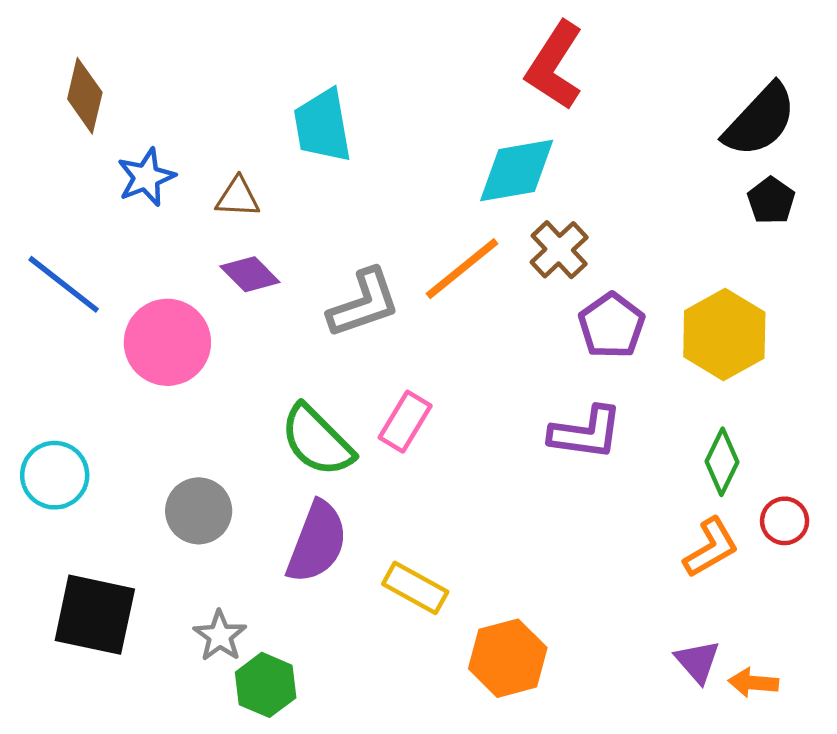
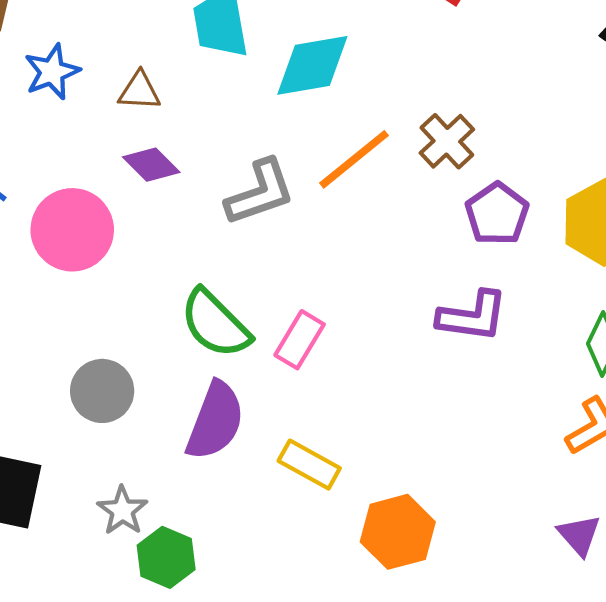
cyan diamond: (517, 170) -> (312, 65), moved
pink rectangle: (405, 422) -> (300, 340), moved

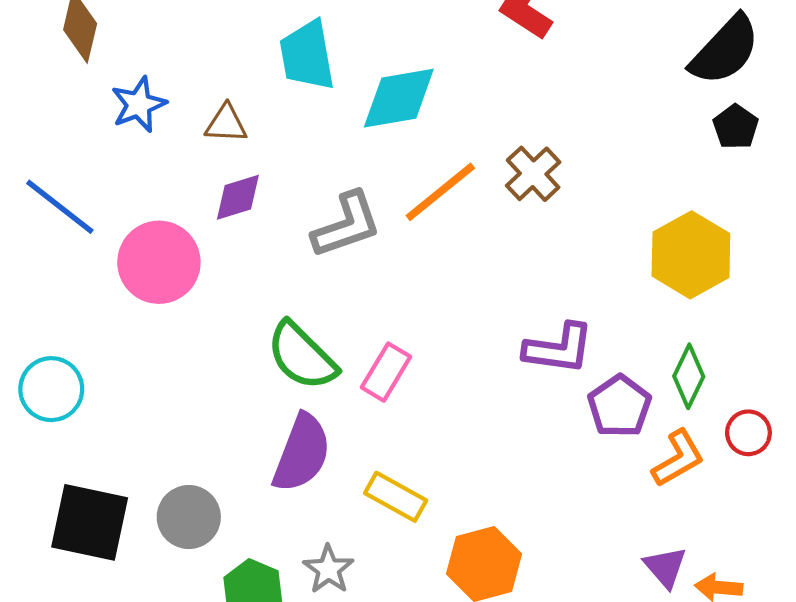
purple diamond: (151, 165) -> (238, 197), turned -62
purple pentagon: (497, 214) -> (619, 406), moved
gray circle: (102, 391) -> (189, 517), moved
gray star: (122, 511) -> (328, 569), moved

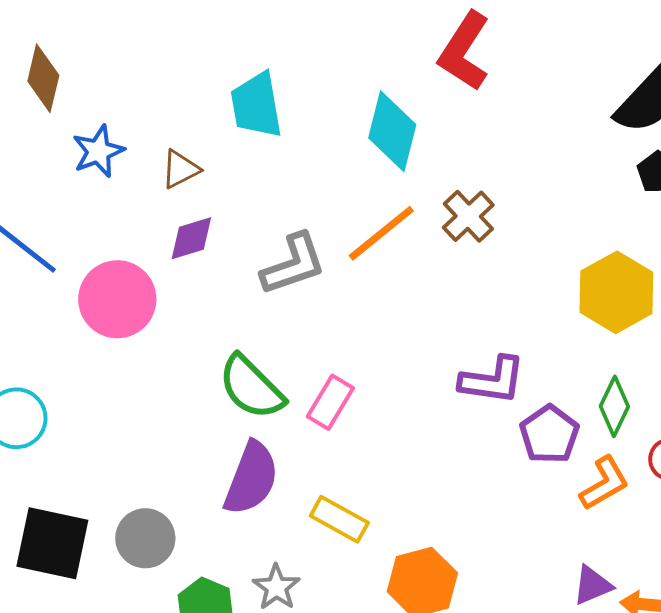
cyan diamond: (399, 98) -> (392, 131), moved, turned -66
brown triangle: (226, 124) -> (180, 169), turned -30
purple triangle: (665, 567) -> (592, 585), turned 48

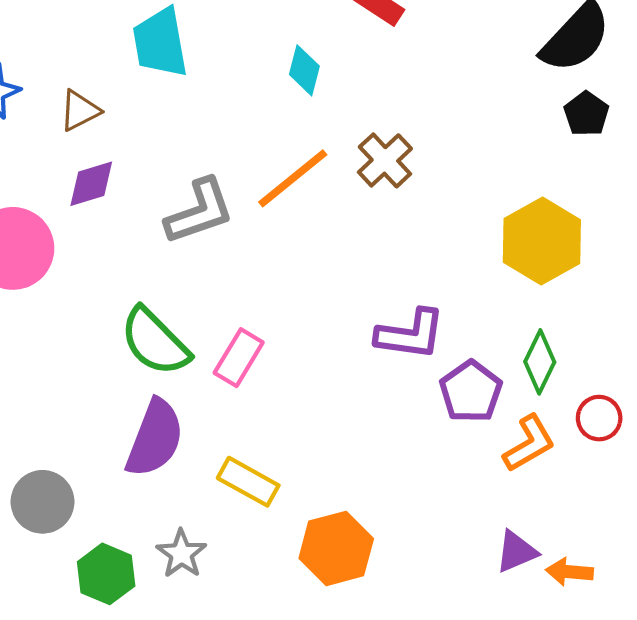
cyan diamond: (392, 131) -> (304, 70), size x0.6

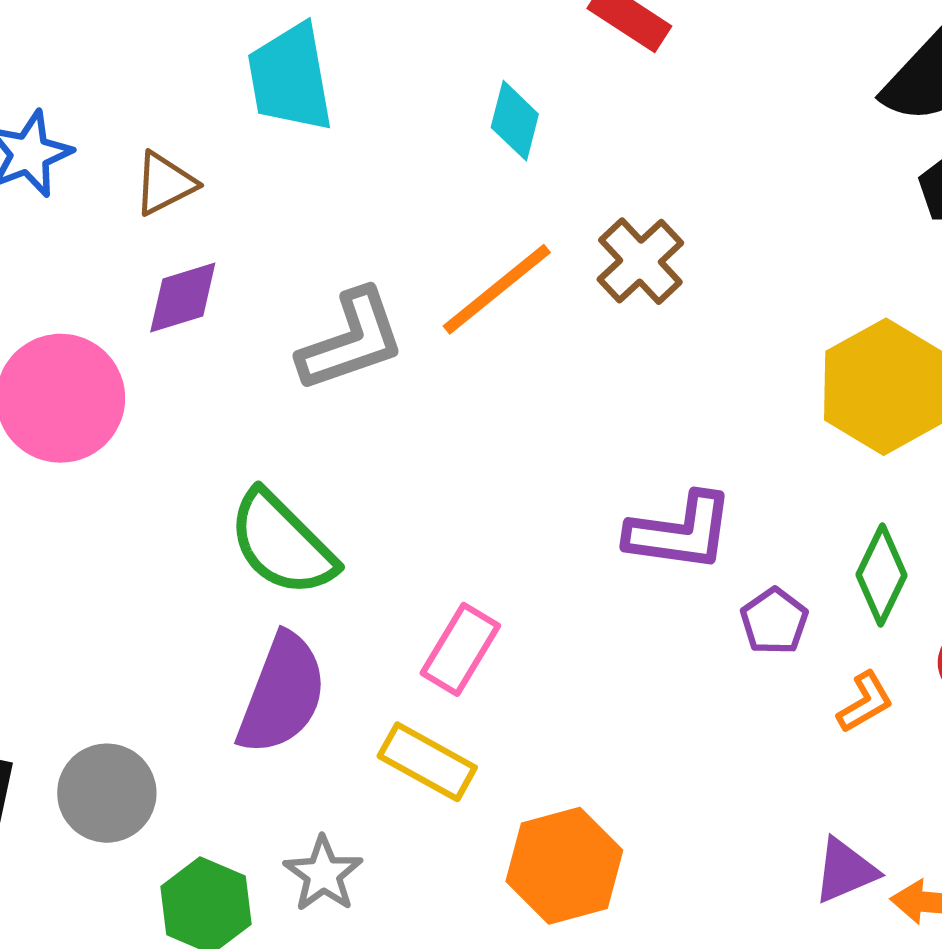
pink rectangle: (239, 358) -> (460, 649), moved
purple pentagon: (471, 392) -> (774, 621), size x0.7
orange L-shape: (529, 444) -> (865, 702), size x0.7

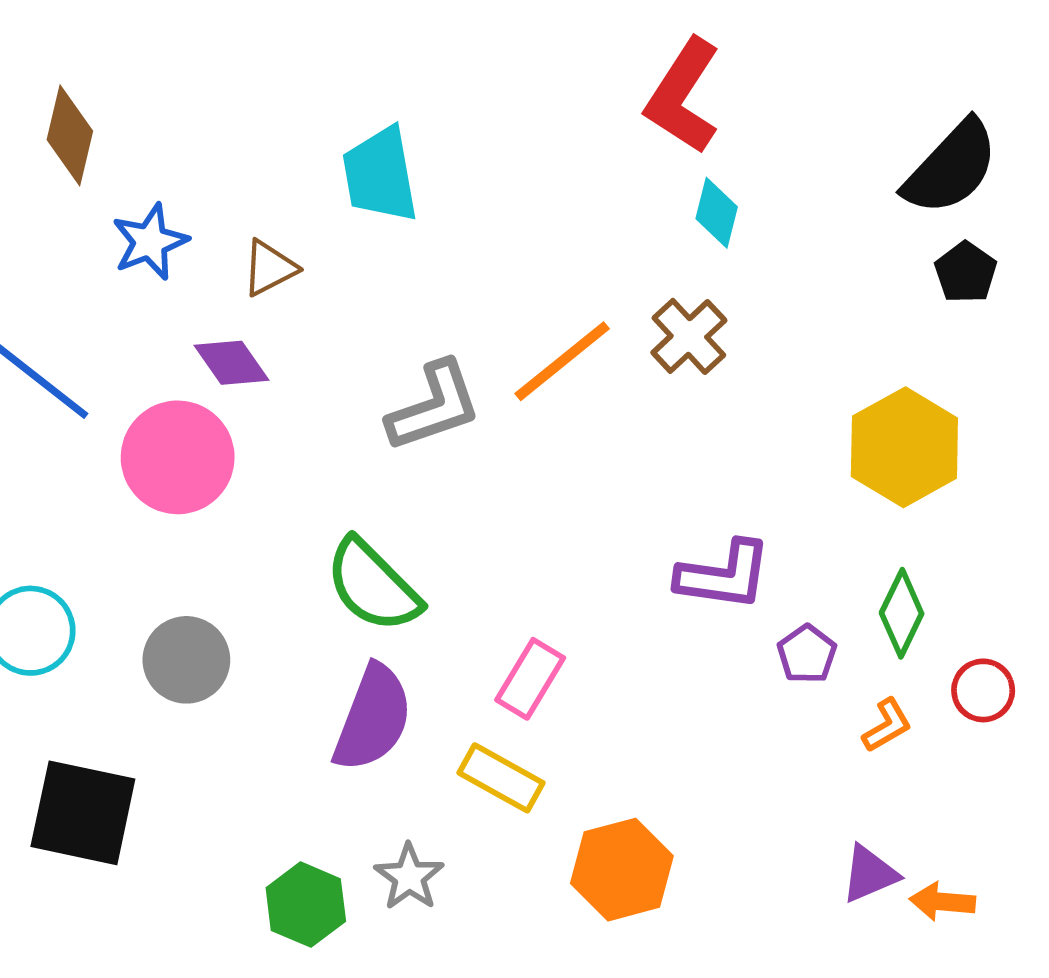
cyan diamond: (515, 121) -> (717, 213), moved
purple diamond: (183, 297) -> (232, 363), moved, turned 72
gray circle: (107, 793) -> (186, 660), moved

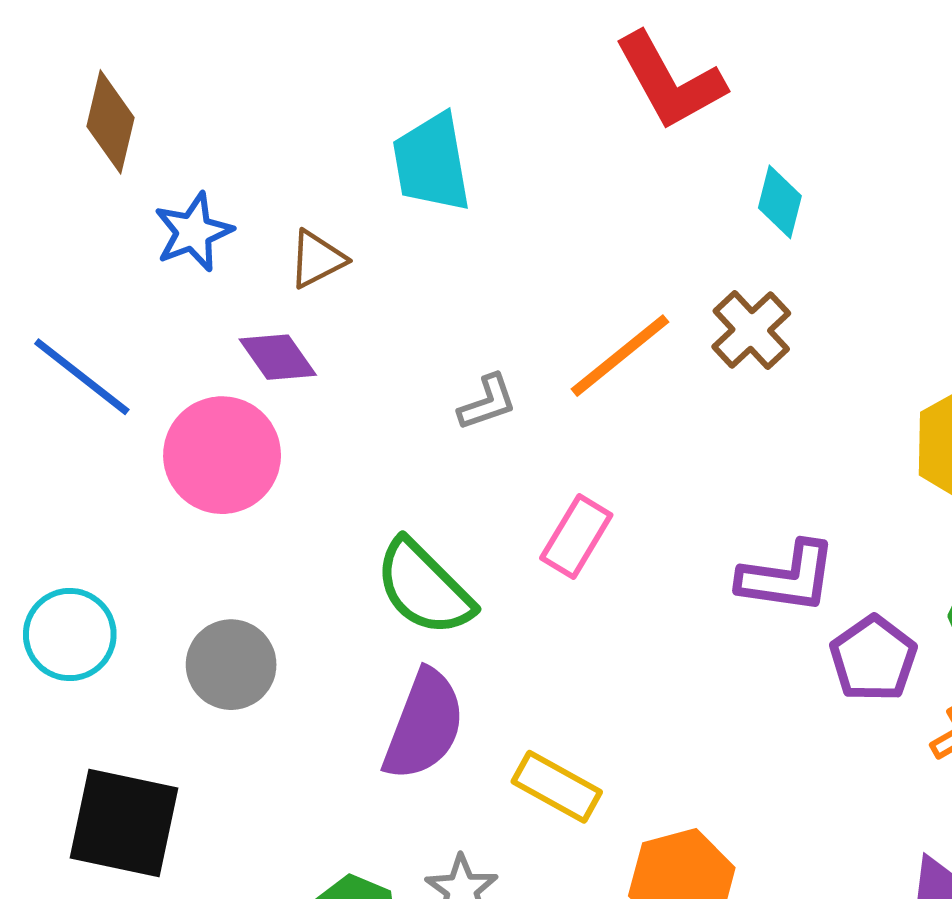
red L-shape: (683, 96) -> (670, 81), moved, turned -62
gray L-shape: (434, 406) -> (487, 402), size x0.6
purple pentagon: (807, 654) -> (873, 659), size x1.4
pink rectangle: (530, 679) -> (576, 537), moved

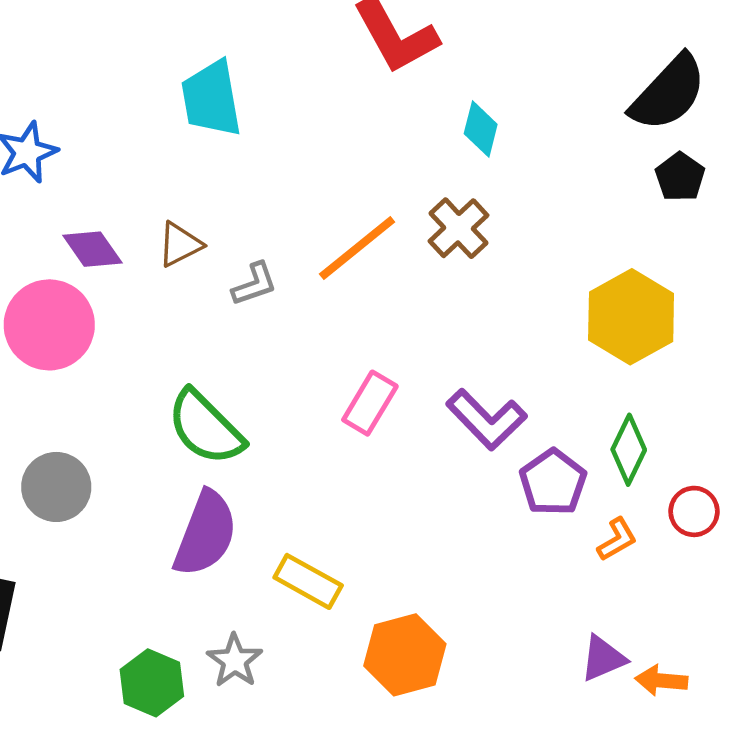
brown triangle: (317, 259) -> (180, 244), moved
pink rectangle: (576, 537) -> (370, 403), moved
purple L-shape: (787, 577) -> (486, 419), turned 38

